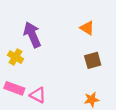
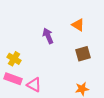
purple arrow: (32, 35) -> (48, 36), moved, size x0.7
yellow cross: (16, 57) -> (14, 59), moved

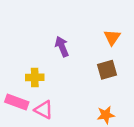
orange triangle: (78, 25) -> (112, 37), moved, turned 32
yellow cross: (14, 59) -> (35, 77), moved, turned -32

